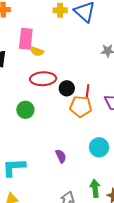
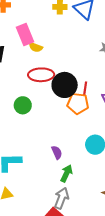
pink rectangle: (26, 39) -> (25, 34), turned -30
black circle: (67, 88) -> (65, 85), size x1.6
green arrow: (95, 188) -> (66, 173), moved, turned 30

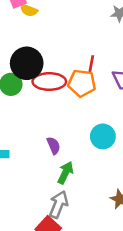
red ellipse: (41, 75) -> (49, 82), moved
black circle: (65, 85) -> (27, 63), moved

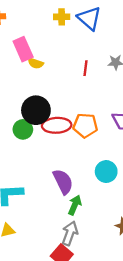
red line: (91, 64) -> (86, 68), moved
purple semicircle: (54, 146) -> (63, 182), size x1.6

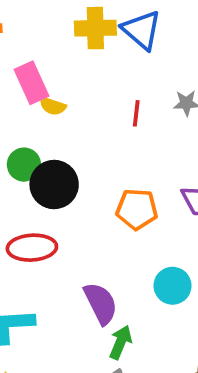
yellow cross: (62, 17) -> (95, 28), size x1.5
red ellipse: (57, 125) -> (32, 248), moved
green circle: (23, 129) -> (24, 165), moved

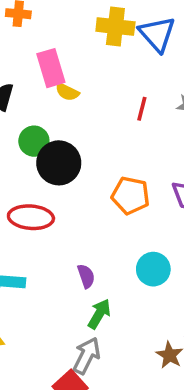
purple semicircle: (101, 303) -> (86, 276), size x0.6

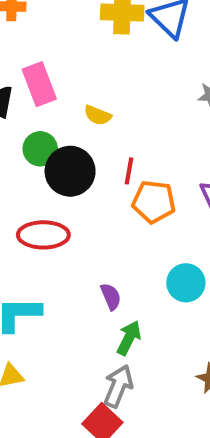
pink rectangle: (51, 68) -> (39, 84), moved
yellow semicircle: (67, 92) -> (98, 115), moved
red line: (142, 109) -> (129, 171), moved

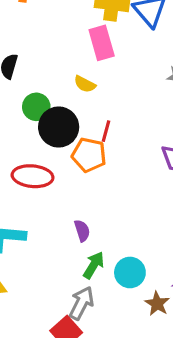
pink rectangle: (39, 84) -> (102, 43), moved
orange pentagon: (154, 202) -> (89, 155), moved
cyan circle: (186, 283) -> (130, 272), moved

